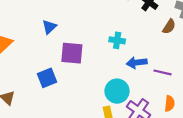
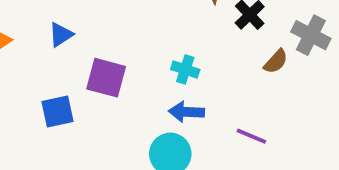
blue triangle: (49, 27) -> (61, 35), moved
blue arrow: (137, 63) -> (186, 112), moved

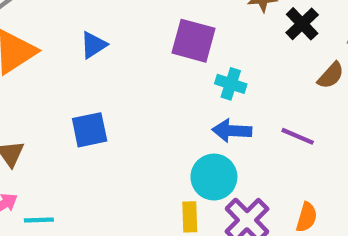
purple square: (106, 78) -> (193, 41), moved
purple line: (251, 136) -> (298, 136), moved

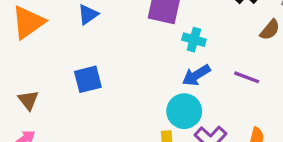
blue arrow: (232, 131) -> (196, 75), turned -32

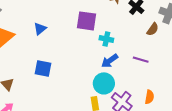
blue square: (88, 79) -> (43, 69), turned 30

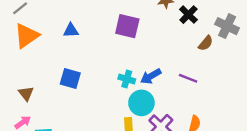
blue triangle: (40, 29) -> (71, 30), turned 32
cyan cross: (106, 39) -> (127, 79), moved

